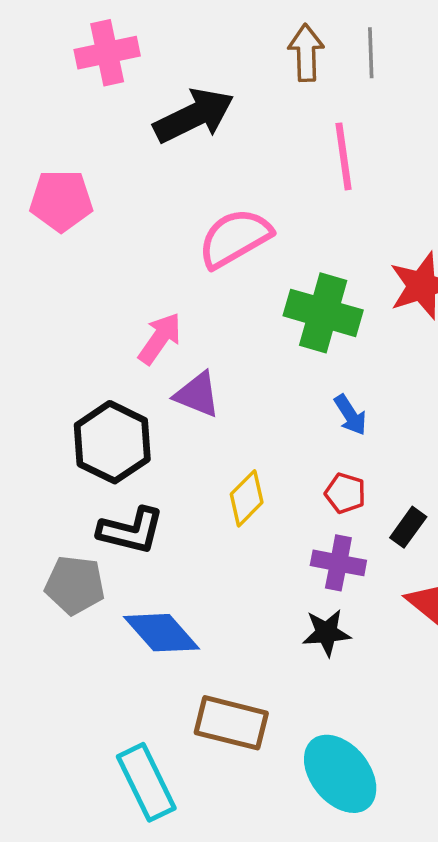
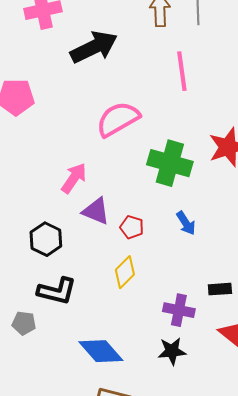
black hexagon: (112, 442) -> (46, 239), size x0.7
red pentagon: (345, 493) -> (132, 227), moved
black rectangle: (408, 527) -> (220, 289), turned 50
gray pentagon: (75, 585) -> (24, 323), size x0.7
blue diamond: (162, 633) -> (101, 351), moved

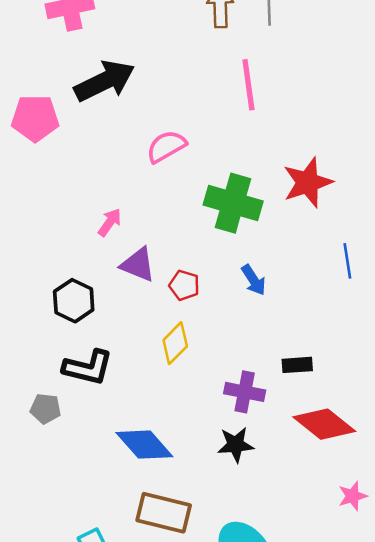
black arrow: (94, 47) -> (105, 81), moved
pink semicircle: (118, 119) -> (166, 146), size x0.7
pink arrow: (74, 178) -> (110, 222), size x0.7

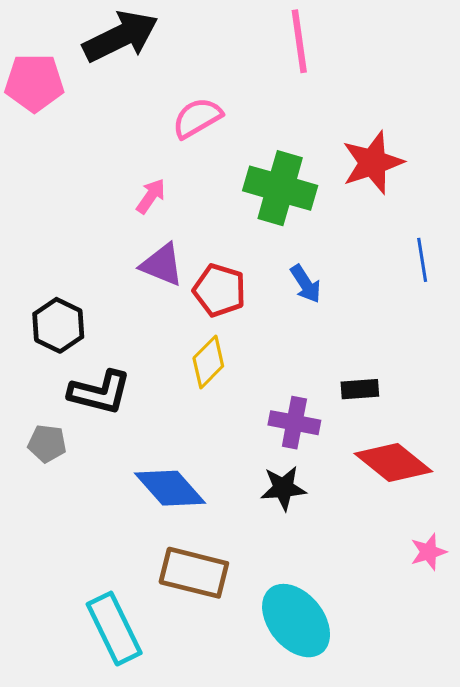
pink arrow: (110, 222) -> (151, 196), moved
red pentagon: (184, 285) -> (219, 290), size x1.4
black hexagon: (74, 301) -> (58, 325), moved

